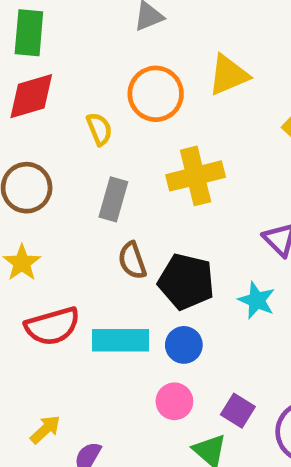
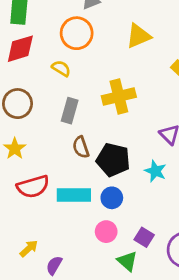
orange circle: (156, 94) -> (77, 33), moved
yellow semicircle: (99, 129) -> (61, 68), turned -36

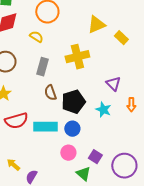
yellow triangle: (139, 36) -> (96, 25), moved
black pentagon: (113, 160) -> (73, 102), turned -30
yellow arrow: (29, 248) -> (13, 165), turned -96

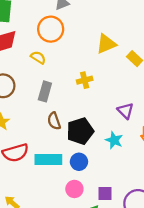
yellow cross: (77, 57) -> (85, 80), size x0.6
purple square: (95, 157) -> (105, 194), turned -32

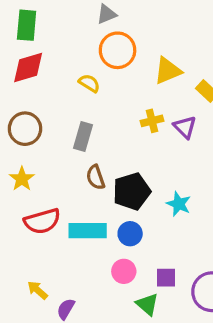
orange circle: (51, 29) -> (118, 50), moved
yellow semicircle: (38, 57) -> (89, 83), moved
yellow cross: (85, 80) -> (152, 121), moved
purple triangle: (125, 111) -> (185, 127), moved

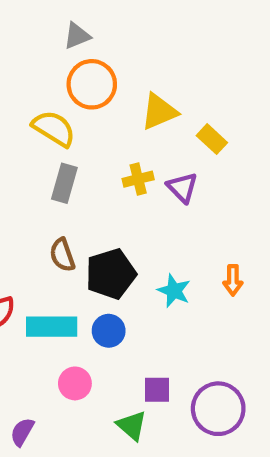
yellow semicircle: (89, 83) -> (54, 129), size x1.5
gray rectangle: (83, 137) -> (64, 183), moved
pink circle: (124, 271) -> (75, 383), moved

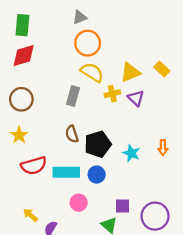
yellow triangle: (159, 112) -> (130, 72), moved
yellow semicircle: (54, 129) -> (92, 72), moved
yellow rectangle: (212, 139) -> (162, 69), moved

